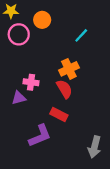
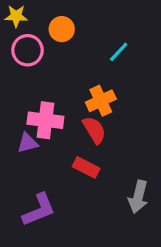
pink cross: (31, 82) -> (45, 120), size x1.5
purple L-shape: (40, 136) -> (39, 210), moved
gray arrow: (95, 147) -> (138, 197), moved

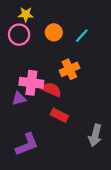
yellow star: (16, 16) -> (26, 14), moved
orange circle: (62, 29) -> (54, 32), moved
red semicircle: (94, 130) -> (52, 89), moved, turned -36

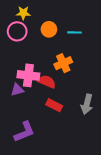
cyan line: (82, 36) -> (75, 32), turned 48
gray arrow: (95, 135) -> (87, 104), moved

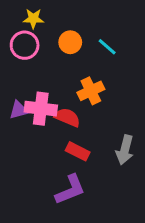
cyan line: (75, 32) -> (107, 47), turned 40
purple triangle: (17, 90) -> (19, 110), moved
purple L-shape: (24, 132) -> (70, 190), moved

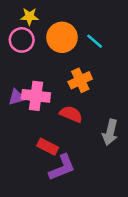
orange circle: (70, 42) -> (62, 37), size x1.5
red semicircle: (67, 117) -> (71, 114), moved
red rectangle: (78, 151) -> (48, 147), moved

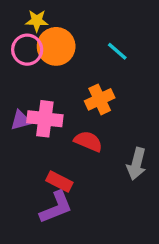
orange circle: (62, 37) -> (56, 46), moved
purple L-shape: (62, 167) -> (56, 207), moved

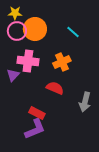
yellow star: (37, 21) -> (15, 13), moved
pink cross: (45, 119) -> (28, 61), moved
purple triangle: (21, 120) -> (13, 75), turned -32

